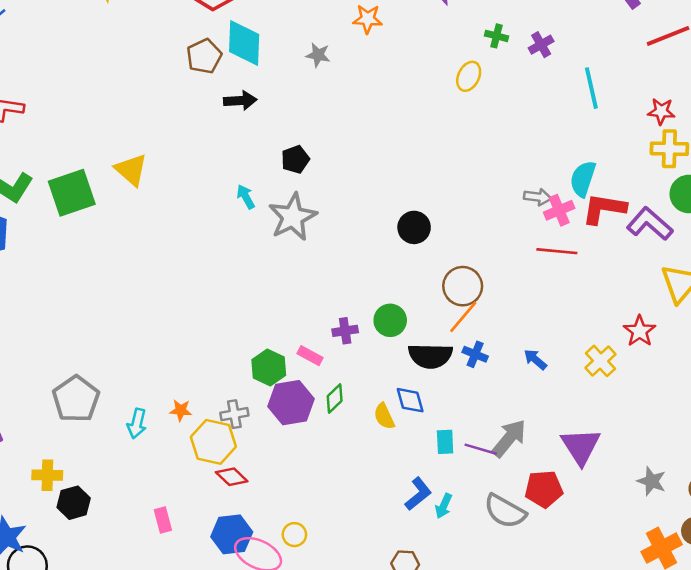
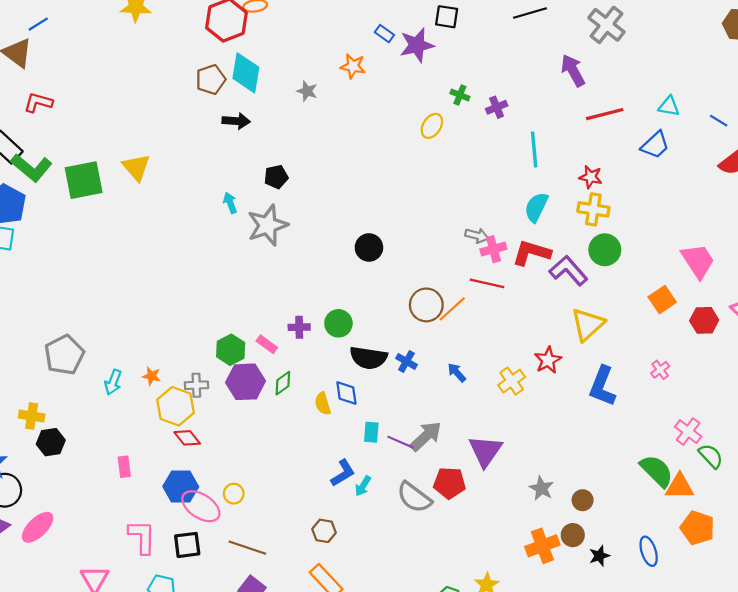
cyan semicircle: (583, 179) -> (536, 207), moved
brown circle: (463, 286) -> (426, 305), moved
orange line: (463, 317) -> (452, 309), moved

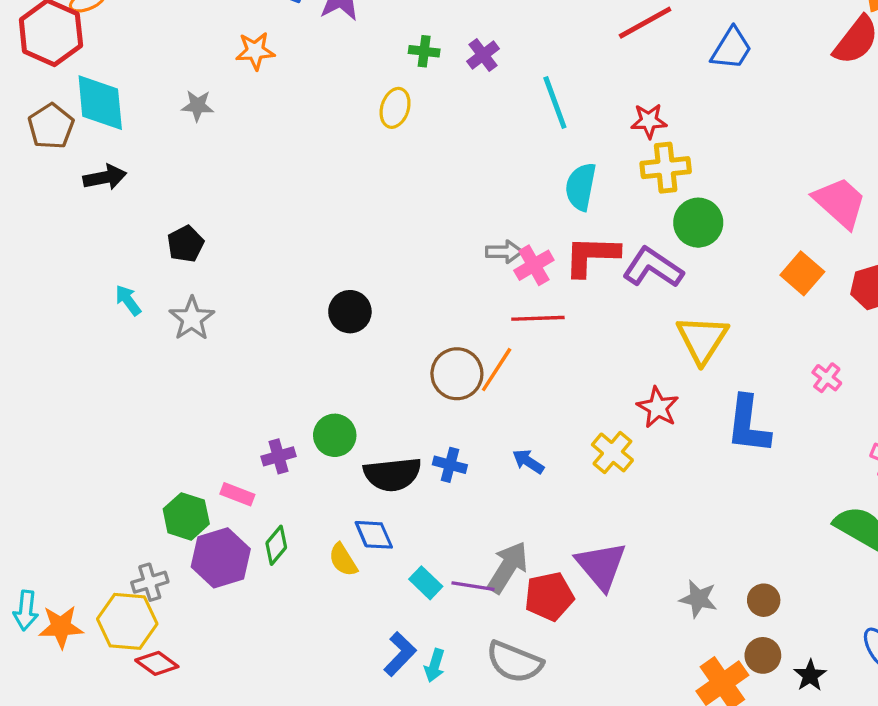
gray star: (268, 225) -> (192, 319), size x0.7
orange star: (151, 376) -> (61, 627), moved, size x1.5
cyan rectangle: (371, 432) -> (426, 583), turned -36
red pentagon: (449, 483) -> (549, 596), moved

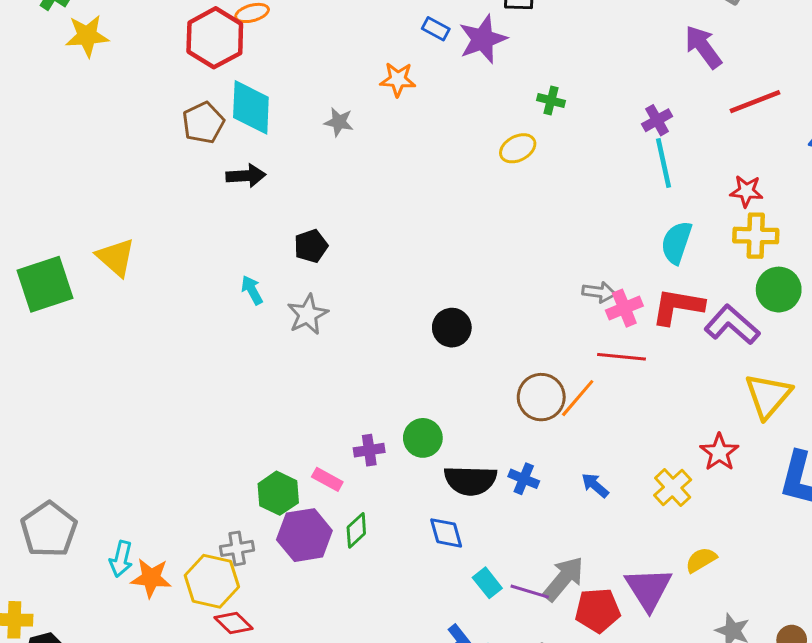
purple cross: (483, 55) -> (657, 120), moved
yellow ellipse: (395, 108) -> (518, 148), turned 36
yellow semicircle: (343, 560) -> (701, 560), moved, turned 84

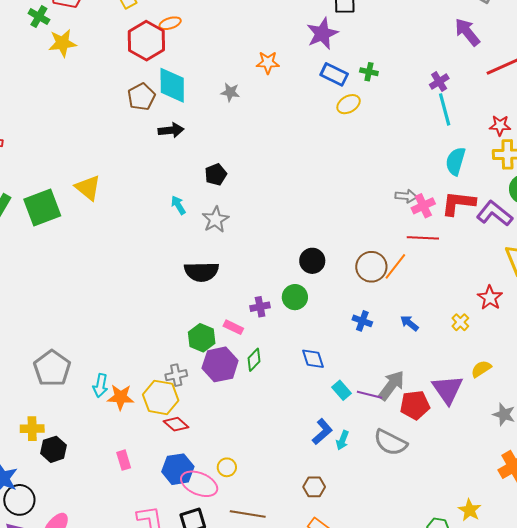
blue rectangle: (436, 29) -> (334, 74), moved, size x1.5
black circle: (452, 328) -> (312, 261), moved
black semicircle: (470, 480) -> (201, 272), moved
yellow cross: (673, 488) -> (460, 322), size x0.7

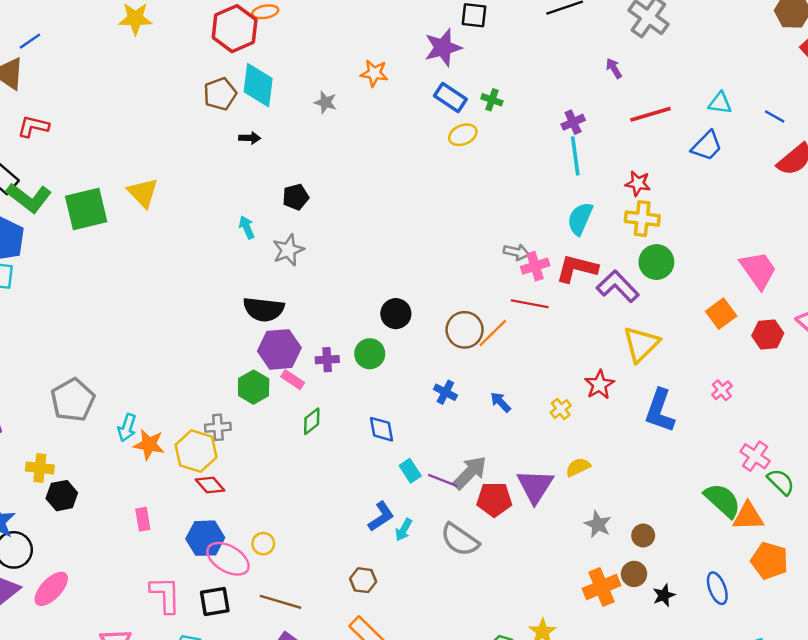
purple arrow: (467, 32) -> (614, 68), size x0.6
black arrow: (171, 130) -> (250, 138), size x0.7
purple hexagon: (220, 364) -> (279, 349), moved

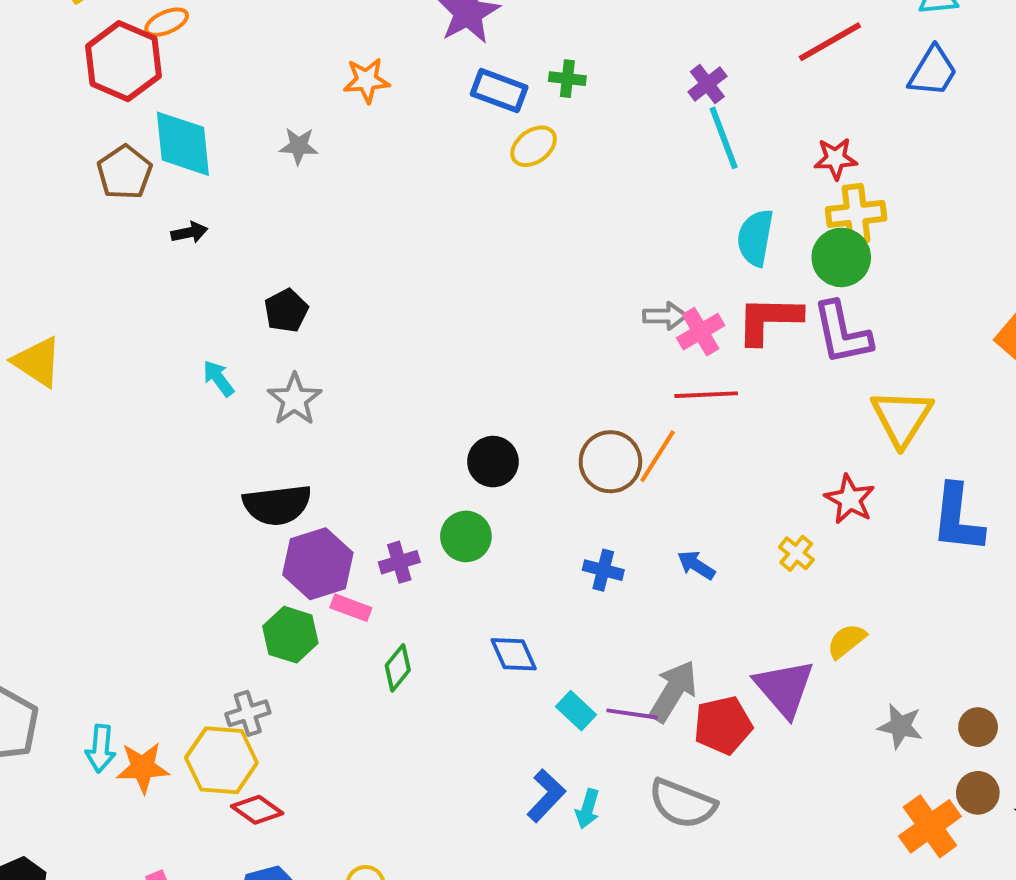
green circle: (656, 262) -> (841, 257), moved
purple L-shape: (618, 286) -> (842, 333), turned -135

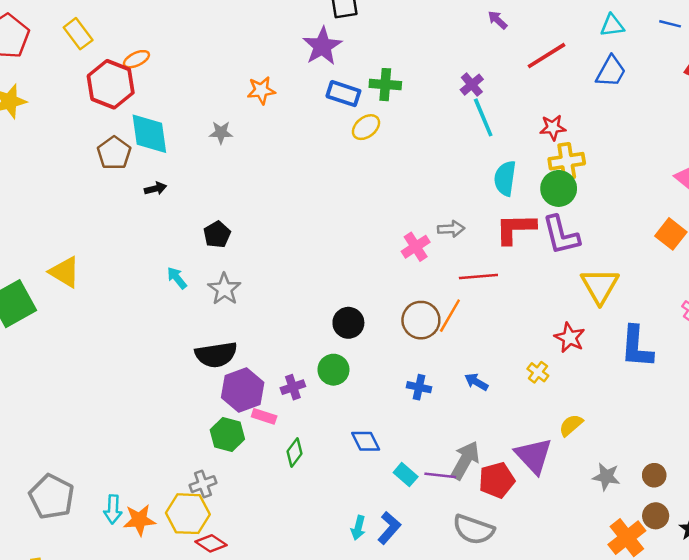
green cross: (567, 79) -> (385, 85), size x1.4
pink cross: (701, 332) -> (416, 247), moved
cyan arrow: (587, 809) -> (358, 528), moved

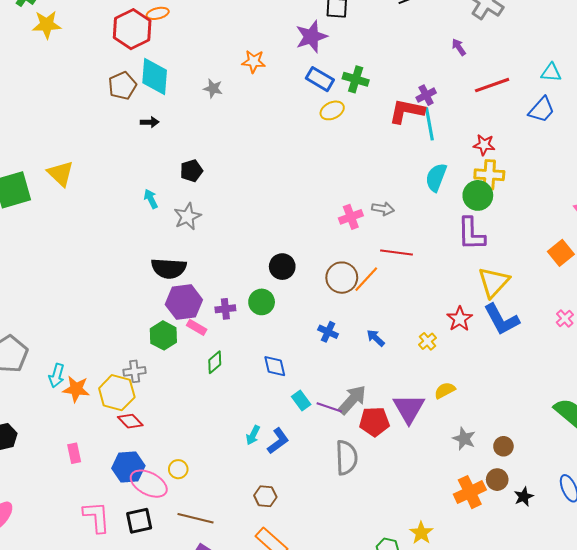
red L-shape: (515, 229) -> (407, 111), moved
blue L-shape: (637, 347) -> (501, 320), moved, turned -45
gray semicircle: (474, 530) -> (346, 458), turned -124

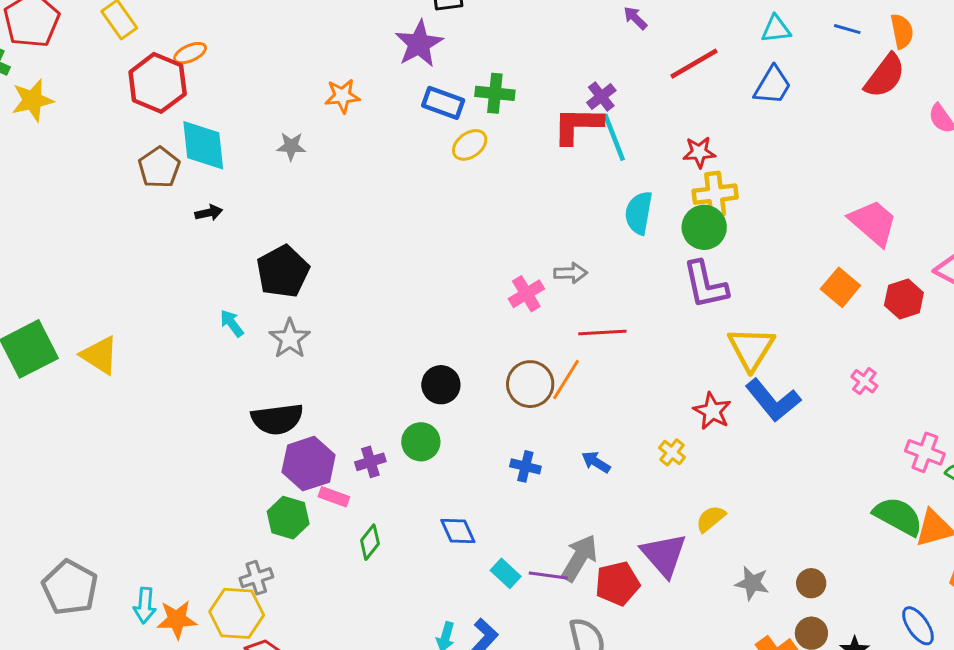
black pentagon: (191, 171) -> (283, 271), size x1.6
yellow triangle: (61, 174) -> (100, 355), moved

